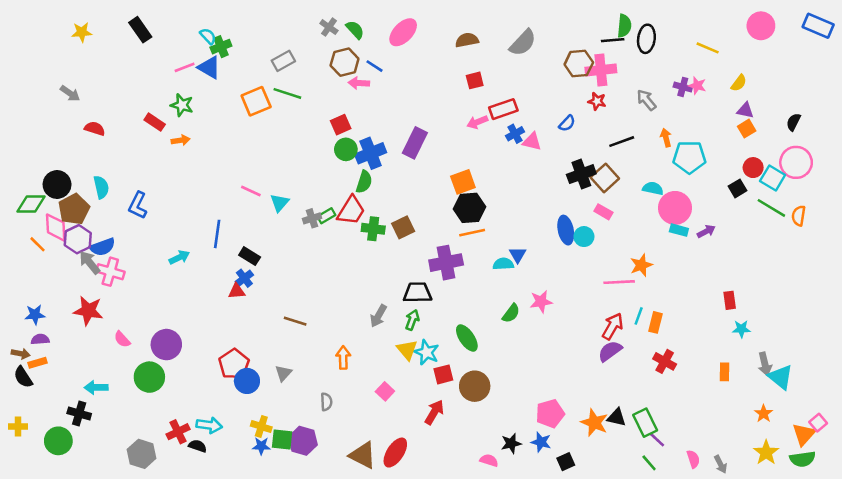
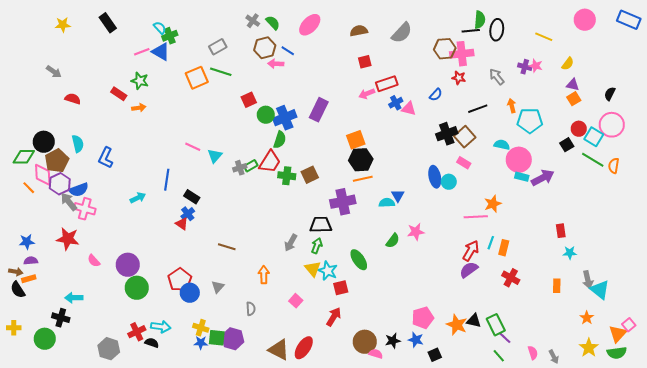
red square: (341, 125) -> (249, 100), moved
purple arrow: (706, 231) -> (543, 178), size x1.6
red triangle: (237, 291) -> (182, 224), turned 40
green circle: (149, 377) -> (137, 288), moved
brown circle: (475, 386) -> (365, 342), moved

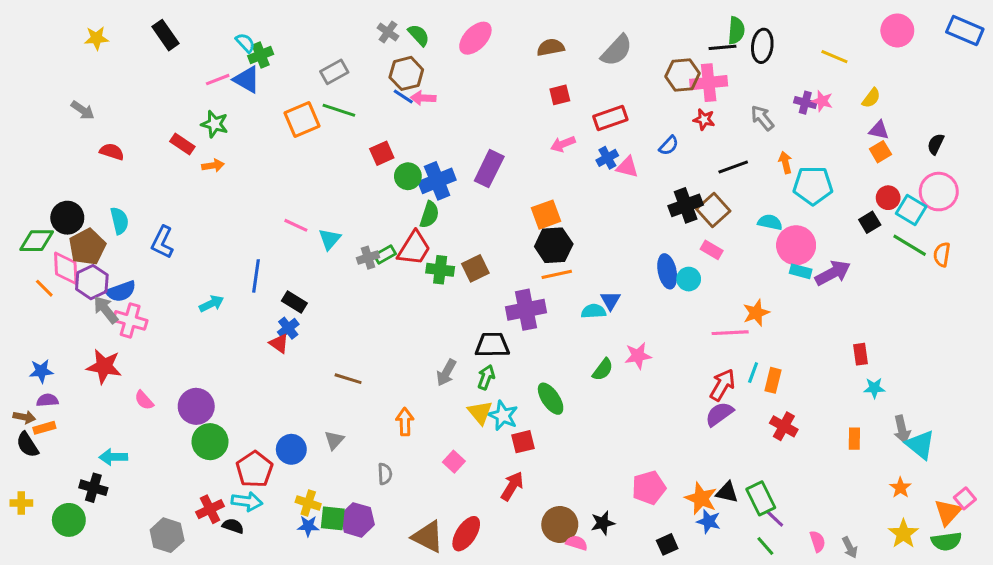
blue line: (288, 51) -> (403, 96), moved
red rectangle: (387, 84) -> (610, 118), moved
red pentagon: (180, 280) -> (254, 469), moved
blue star: (416, 340) -> (709, 521), moved

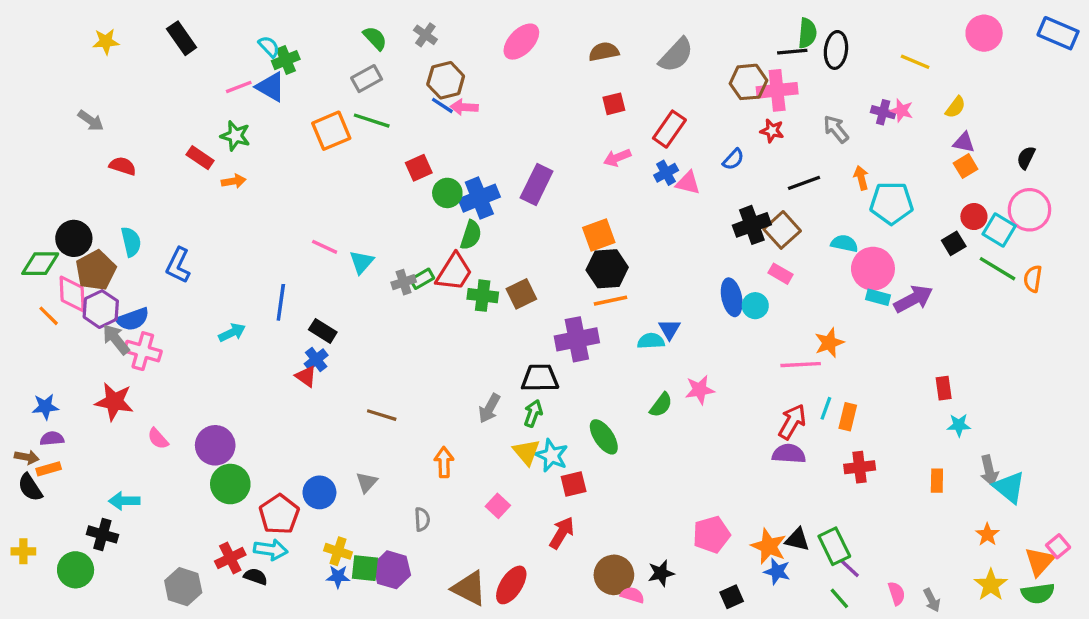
green semicircle: (419, 35) -> (375, 38), moved
red rectangle: (610, 118) -> (669, 129), turned -36
purple semicircle: (719, 414) -> (789, 454), turned 40
red cross: (784, 426) -> (860, 467), turned -36

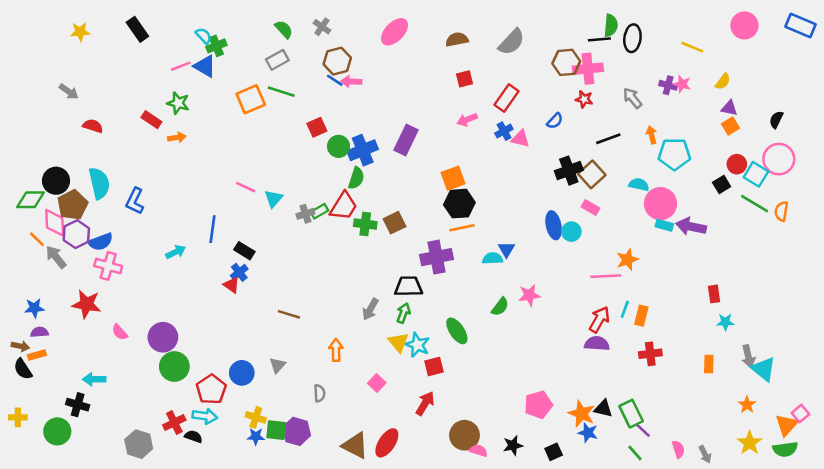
cyan semicircle: (131, 242) -> (99, 183), size x1.4
purple arrow: (913, 299) -> (691, 227), turned -140
gray arrow: (116, 339) -> (56, 257), moved
black star: (661, 573) -> (513, 445), moved

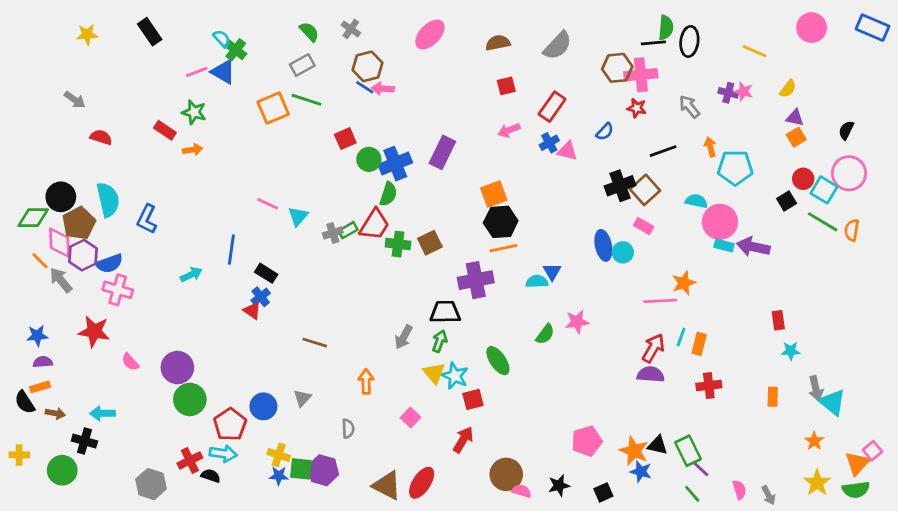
green cross: (216, 46) -> (236, 50), turned -30
brown arrow: (20, 346) -> (55, 413), moved

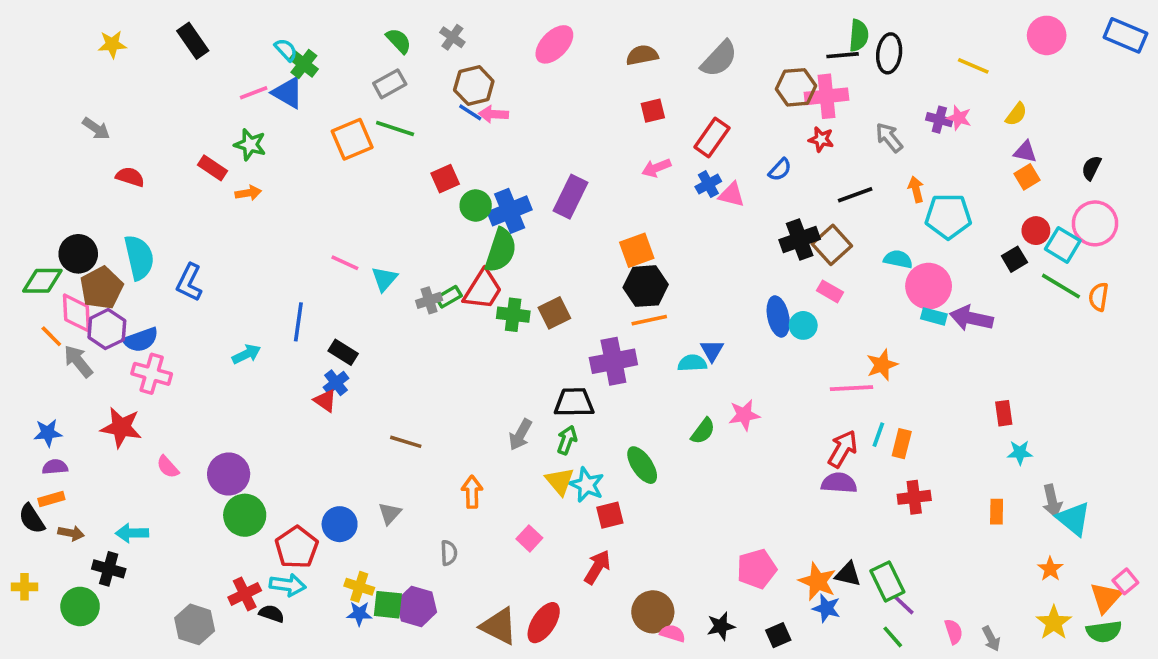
green semicircle: (388, 194) -> (501, 250), size x1.4

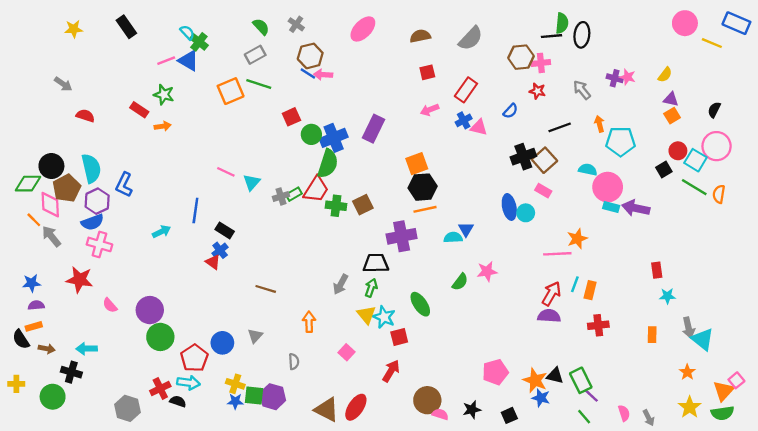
yellow line: (973, 66) -> (712, 43), moved
pink cross: (826, 96) -> (541, 63), size x0.7
purple hexagon: (107, 329) -> (97, 201), moved

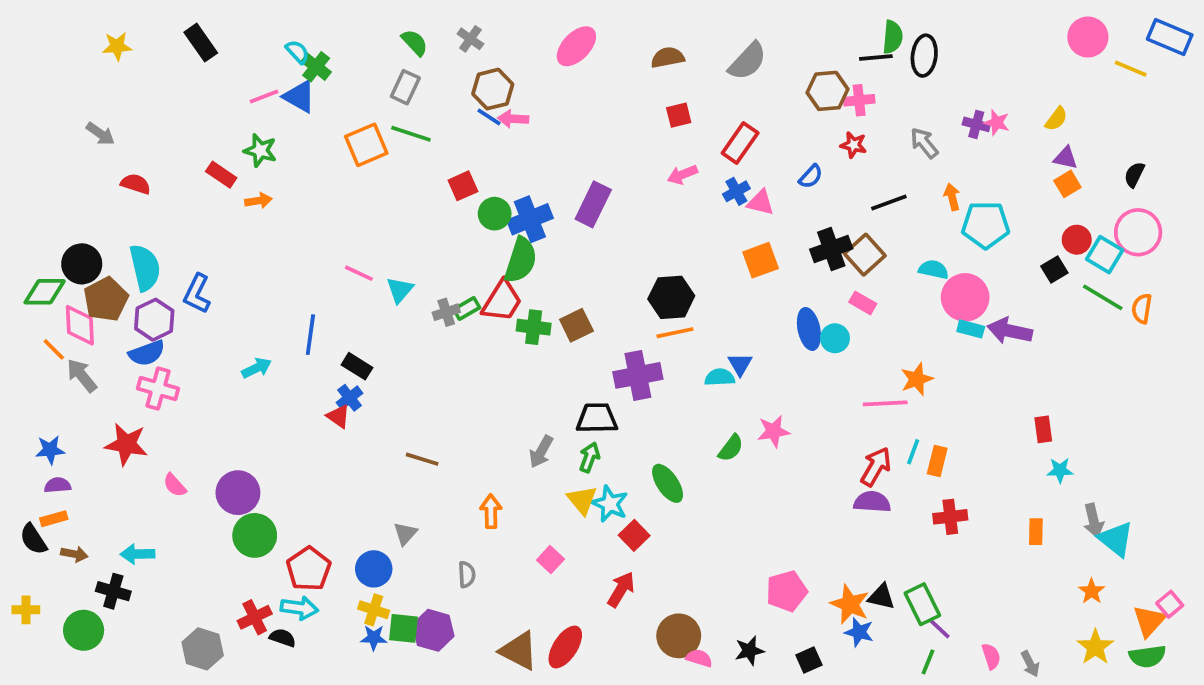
gray rectangle: (255, 55) -> (405, 87), turned -36
orange square: (417, 164) -> (761, 260), moved
red square: (399, 337) -> (634, 535), turned -30
blue circle: (222, 343) -> (374, 569), moved
green line: (584, 417) -> (928, 662), turned 63

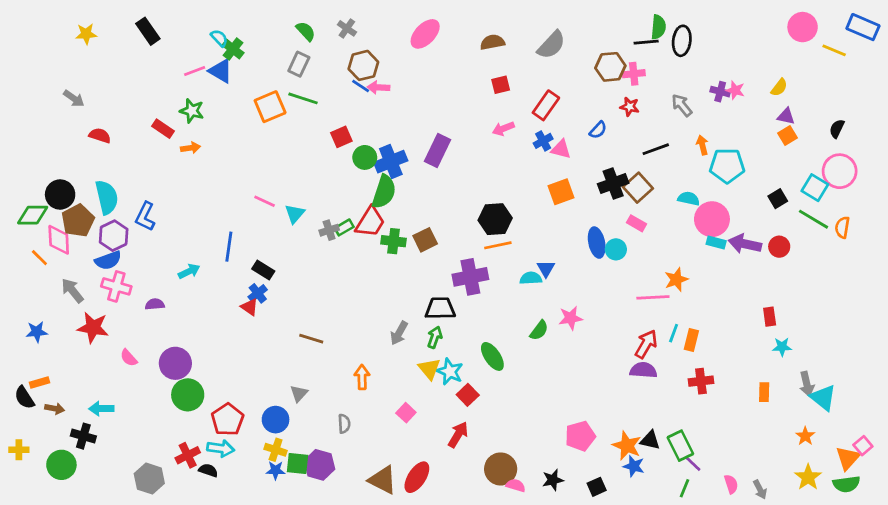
red circle: (1077, 240) -> (779, 247), moved
gray arrow: (82, 375) -> (72, 291), moved
purple semicircle: (58, 485) -> (155, 304), moved

